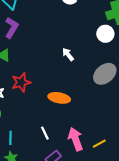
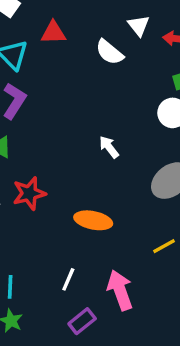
white line: (45, 133) -> (68, 279), turned 48
yellow line: (99, 144) -> (164, 246), moved

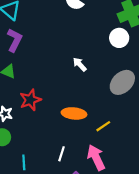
yellow line: (164, 246) -> (103, 126), moved

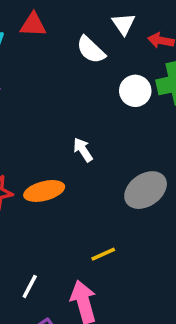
white circle: (119, 38) -> (135, 91), moved
orange ellipse: (74, 113) -> (44, 191), moved, turned -30

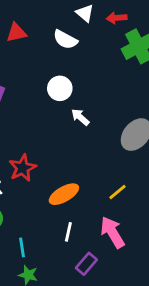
white circle: (135, 91) -> (60, 88), moved
orange ellipse: (44, 191) -> (64, 194), moved

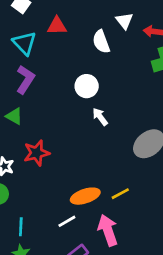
white semicircle: (65, 40) -> (101, 42), turned 30
orange ellipse: (64, 194) -> (85, 196), moved
white line: (68, 232) -> (67, 221), turned 36

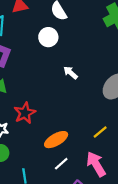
white circle: (87, 86) -> (48, 37), moved
orange ellipse: (85, 196) -> (56, 140), moved

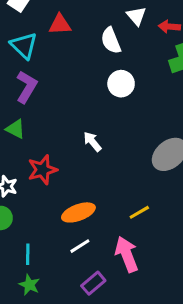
white circle: (48, 37) -> (121, 84), moved
white arrow: (71, 73) -> (92, 142), moved

